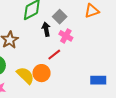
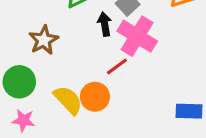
pink cross: (66, 36) -> (137, 36), size x1.6

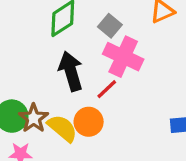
black arrow: (105, 24) -> (71, 71), moved, size x1.6
brown star: (44, 40) -> (33, 118), moved

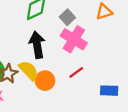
red line: (107, 89) -> (76, 72), moved
yellow semicircle: (62, 128) -> (29, 70), moved

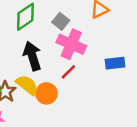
red line: (76, 72) -> (68, 72), moved
blue rectangle: (109, 91) -> (115, 63), moved

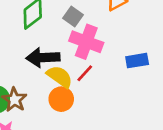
black arrow: (32, 56) -> (43, 58), turned -72
yellow semicircle: (27, 85) -> (60, 77), moved

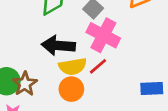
blue rectangle: (137, 61) -> (152, 88), moved
yellow semicircle: (60, 77) -> (73, 67), turned 128

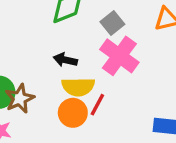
black arrow: (58, 46) -> (65, 60), size x0.6
red line: (98, 66) -> (97, 105), moved, turned -30

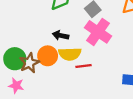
red line: (97, 105) -> (83, 66), turned 56
orange circle: (73, 113) -> (48, 56), moved

